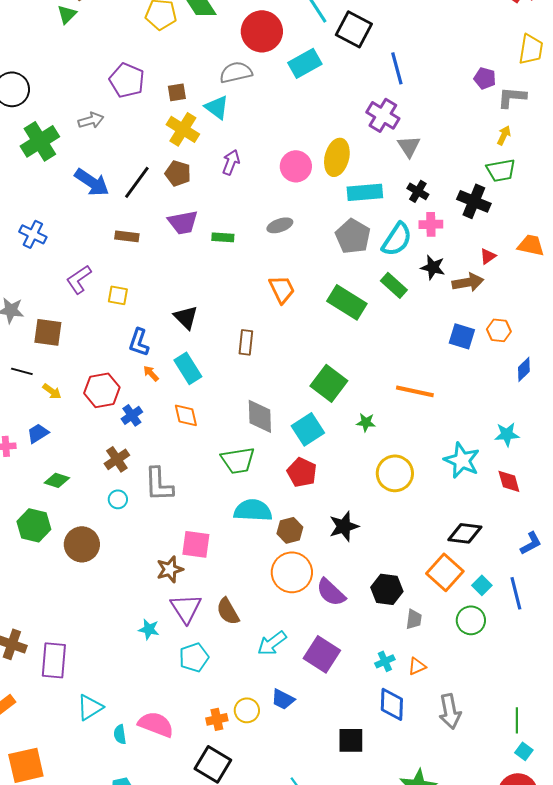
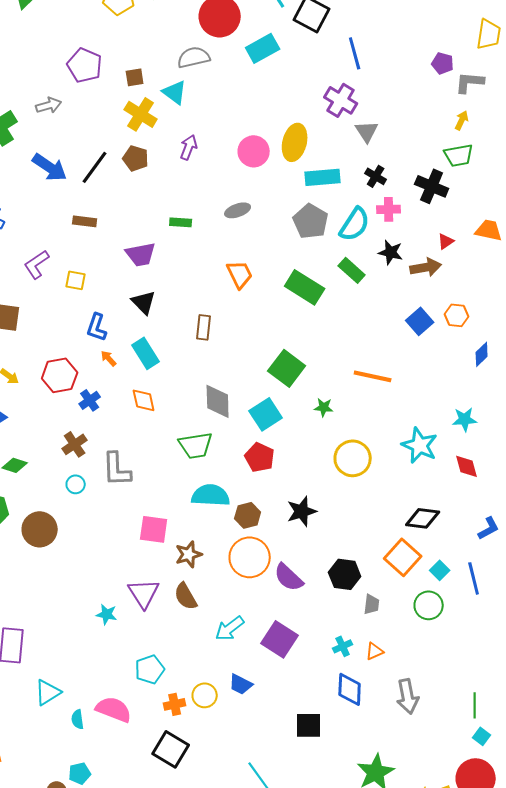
purple trapezoid: (183, 222) -> (141, 254), moved
blue square: (462, 336) -> (420, 321), turned 32
brown star: (170, 569) -> (189, 554), moved
cyan pentagon: (194, 657) -> (150, 669), moved

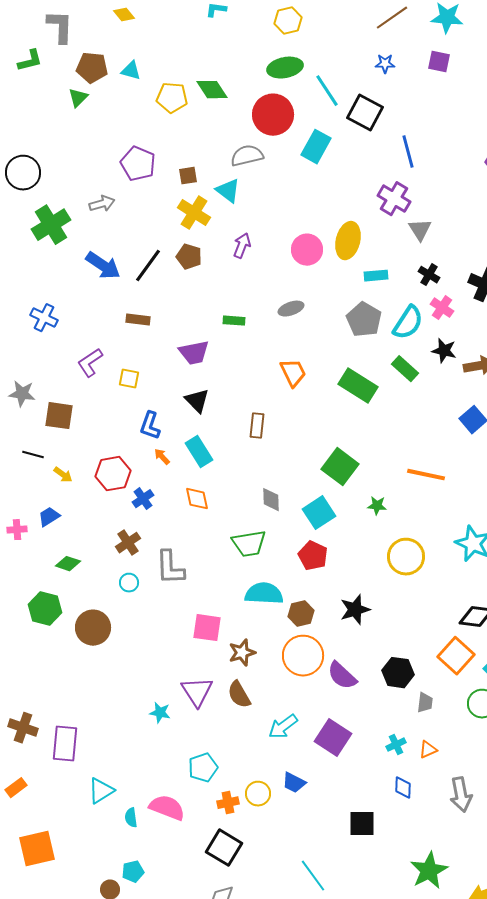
cyan rectangle: (263, 48) -> (316, 147), turned -32
cyan rectangle: (323, 177) -> (376, 276), size x0.7
pink cross: (389, 209) -> (442, 308), turned 35
gray diamond: (218, 401) -> (271, 500), size x0.7
blue diamond: (350, 689) -> (403, 788), size x0.7

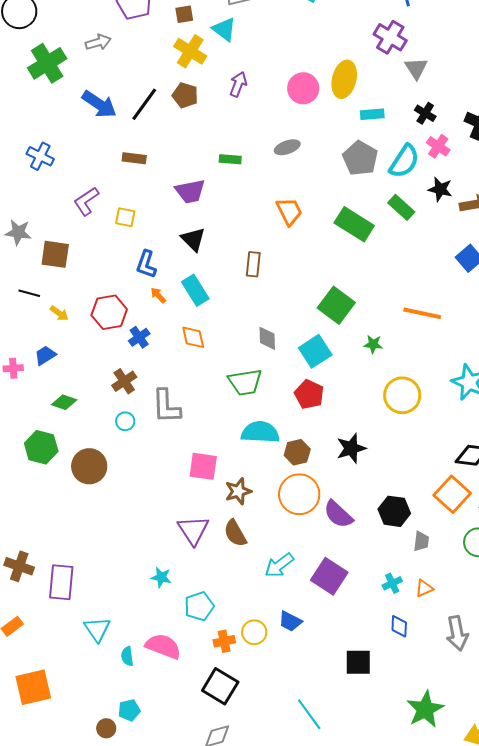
cyan star: (160, 713) -> (161, 577), moved
cyan triangle: (101, 791) -> (97, 629), turned -32

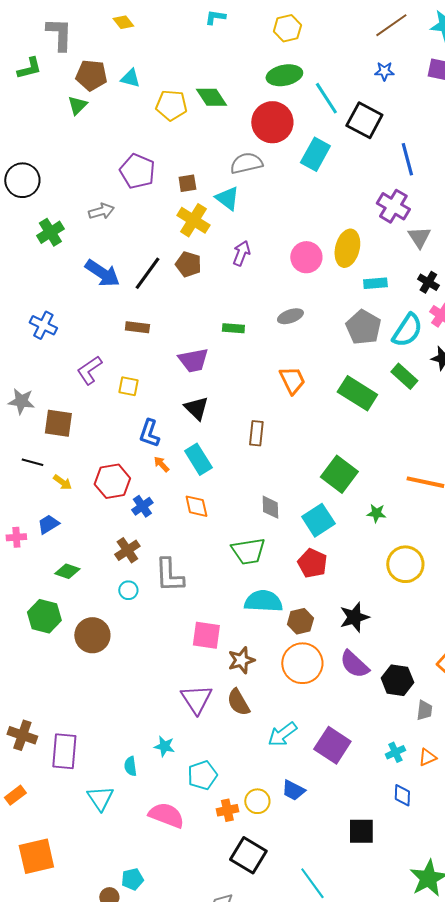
green cross: (47, 63) -> (50, 232), size x0.7
purple semicircle: (338, 514) -> (354, 664), moved
cyan semicircle: (127, 656) -> (130, 766), moved
black square: (220, 686) -> (248, 855), moved

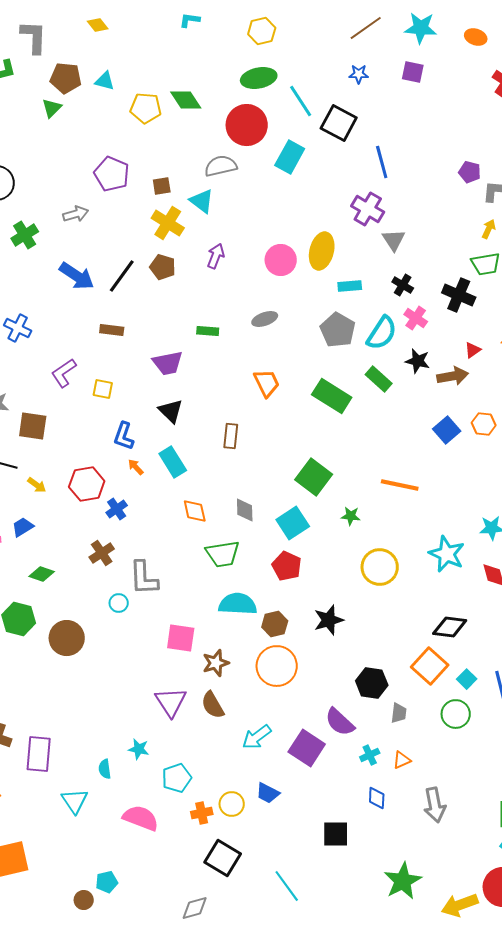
orange diamond: (196, 506) -> (195, 511), moved
cyan circle: (128, 590) -> (119, 603), moved
purple semicircle: (354, 664) -> (340, 722), moved

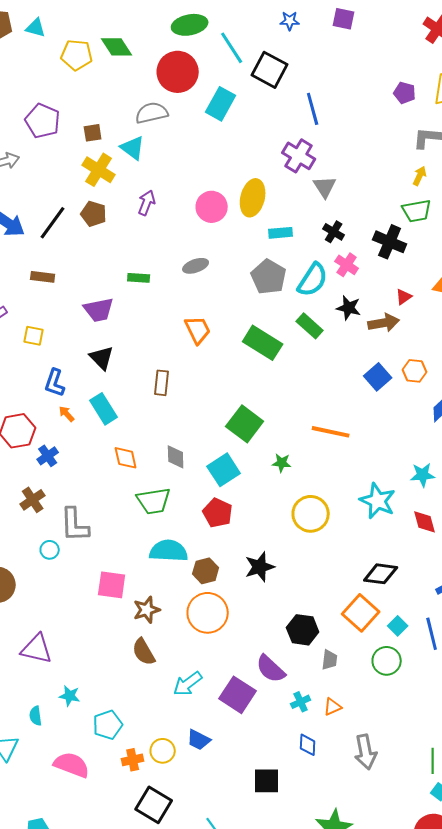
purple pentagon: (470, 172) -> (405, 93), moved
purple triangle: (171, 702) -> (37, 649), moved, turned -44

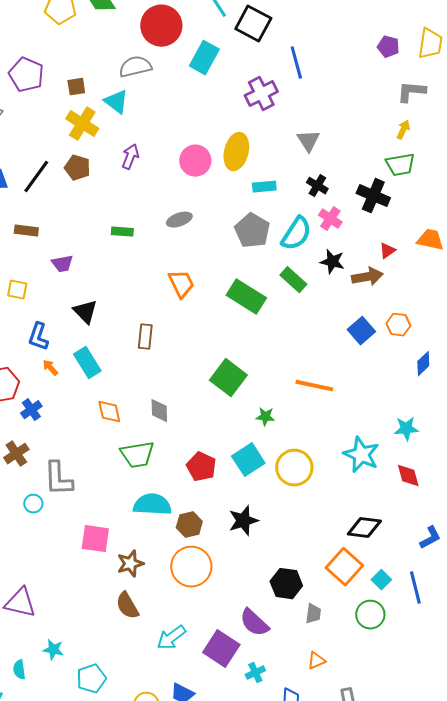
purple cross: (299, 156) -> (261, 94), moved, turned 32
purple trapezoid: (99, 310) -> (62, 264), moved, size x0.7
cyan square: (224, 470) -> (248, 460), moved
cyan cross: (301, 702) -> (255, 673), moved

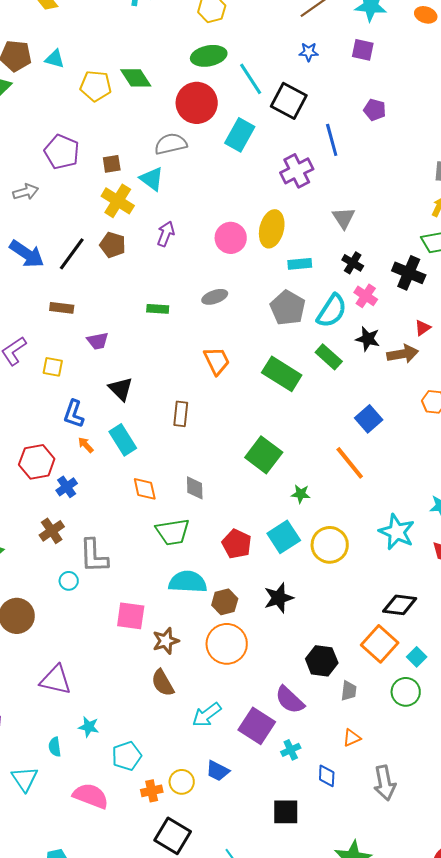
purple pentagon: (388, 47) -> (375, 110), moved
blue square: (361, 331) -> (369, 419), moved
orange line: (314, 386) -> (350, 463), turned 39

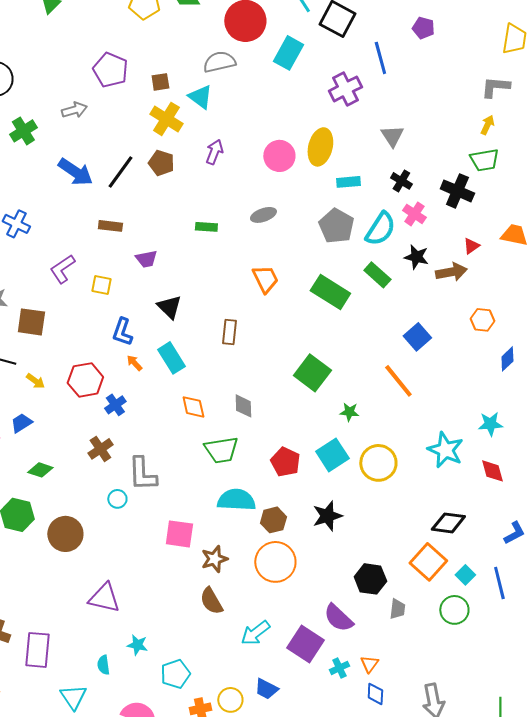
orange triangle: (352, 738) -> (369, 664), moved, turned -30

